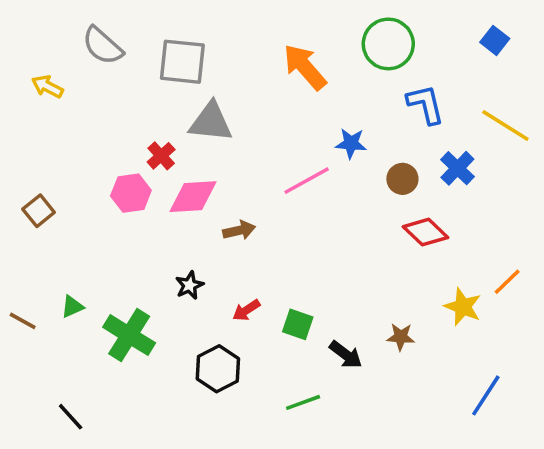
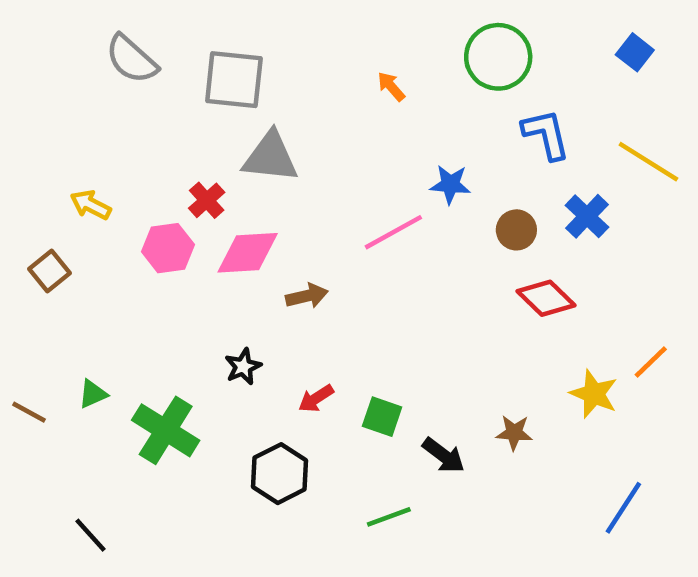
orange arrow: (305, 67) -> (391, 86), size x0.5
yellow arrow: (47, 87) -> (91, 205), moved

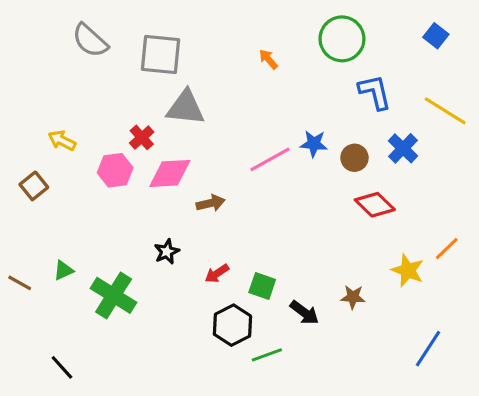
blue star: (450, 184) -> (314, 144), moved
black hexagon: (280, 474) -> (232, 325), moved

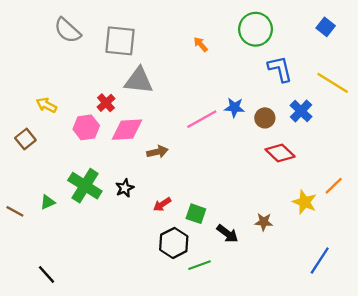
green cross: (114, 295) -> (85, 186), moved

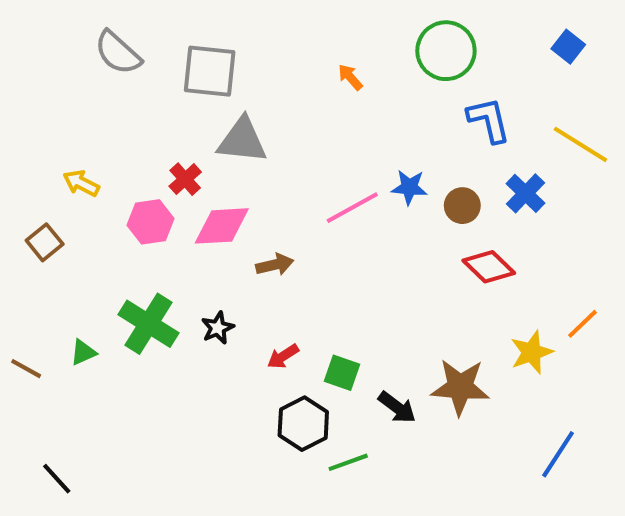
yellow star: (305, 202) -> (532, 352), turned 30
brown star: (264, 222) -> (460, 387), size x1.8
black line: (46, 274) -> (57, 479), moved

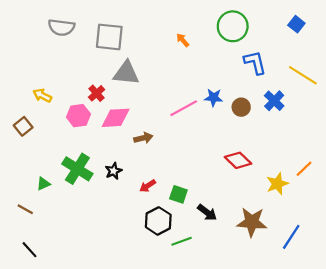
gray semicircle: (118, 53) -> (61, 27), turned -35
red diamond: (489, 267) -> (238, 160), moved
brown line: (26, 369) -> (25, 209), moved
brown star: (460, 387) -> (252, 222), moved

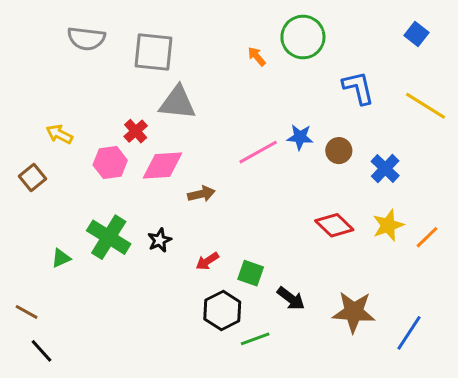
green circle: (233, 26) -> (303, 37), moved
blue cross: (274, 101) -> (385, 168), moved
yellow star: (277, 184) -> (388, 225), moved
brown line: (25, 209) -> (27, 312), moved

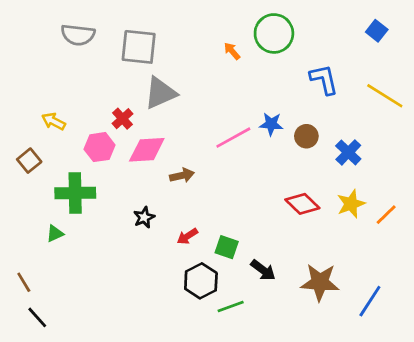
gray triangle: (177, 103) -> (160, 93), turned -30
green cross: (109, 237) -> (75, 193), moved, turned -33
brown line: (27, 312) -> (24, 282), turned 30

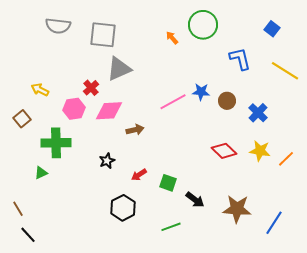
blue square: (377, 31) -> (272, 29), moved
yellow star: (351, 204) -> (260, 151), turned 30
black hexagon: (201, 281) -> (123, 208), moved

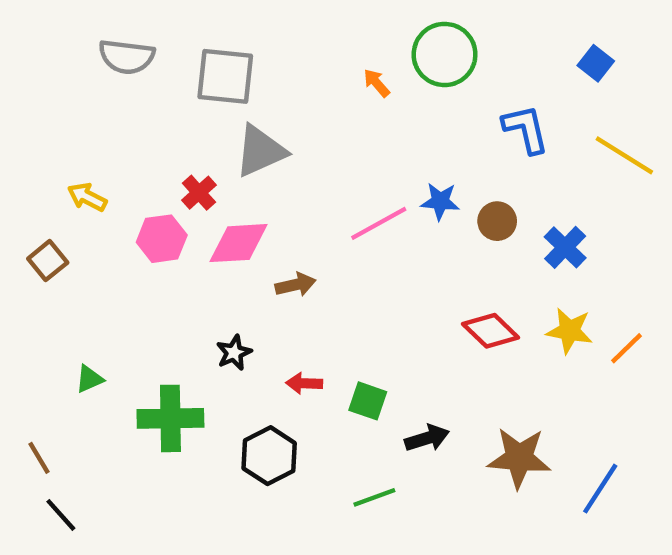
green cross: (56, 143) -> (170, 418), moved
red arrow: (139, 175) -> (304, 383), turned 35
black arrow: (195, 200) -> (427, 438), turned -54

